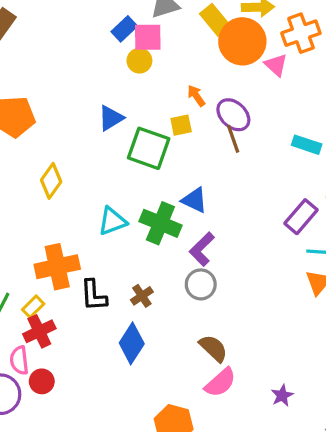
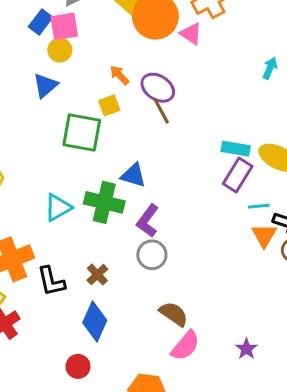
blue triangle: (111, 118) -> (45, 85), moved
cyan rectangle: (307, 145) -> (236, 149), moved
red circle: (42, 381) -> (78, 366), moved

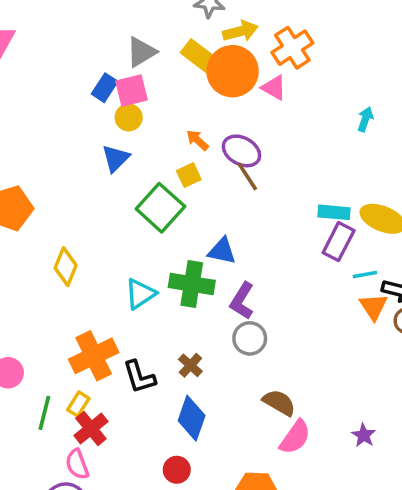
green square: (82, 132) -> (160, 208), turned 36

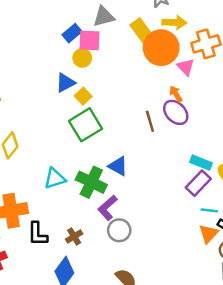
orange arrow: (197, 140) -> (176, 94), moved
purple ellipse: (242, 151) -> (176, 112), moved
yellow square: (189, 175) -> (83, 96), moved, turned -35
purple L-shape: (242, 301) -> (107, 208), moved

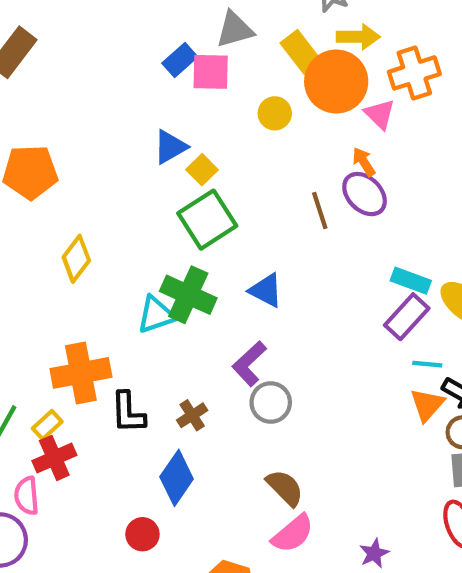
yellow circle: (82, 58) -> (275, 113), moved
green cross: (91, 182) -> (188, 295), moved

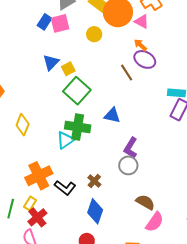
yellow square: (202, 170) -> (68, 69), turned 32
purple L-shape: (249, 364) -> (131, 148), moved
black L-shape: (128, 412) -> (65, 188), turned -35

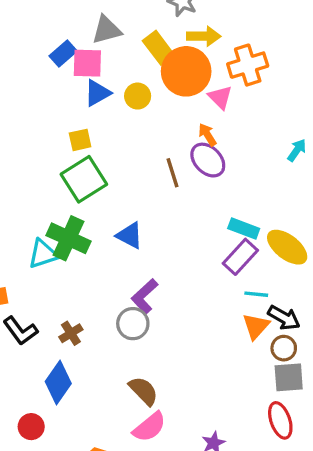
blue triangle: (51, 62) -> (97, 93), moved

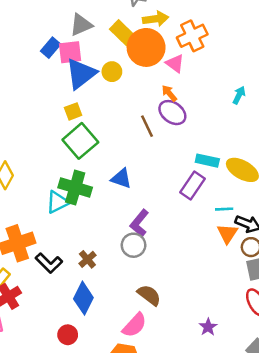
blue triangle: (97, 93) -> (81, 74), size x1.5
purple rectangle: (240, 257) -> (193, 185), moved
pink semicircle: (149, 427) -> (134, 325), moved

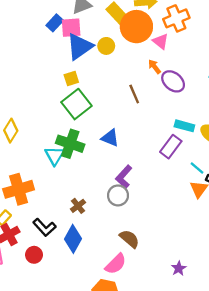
purple ellipse: (172, 113) -> (173, 81), moved
cyan triangle: (58, 202) -> (55, 156), turned -35
cyan line: (224, 209) -> (197, 168), turned 40
black L-shape: (49, 263) -> (44, 227), moved
red circle: (68, 335) -> (34, 255), moved

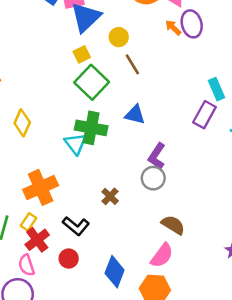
yellow circle: (106, 46) -> (119, 37), moved
purple ellipse: (173, 81) -> (192, 24), moved, turned 45
brown line: (134, 94) -> (132, 64), moved
cyan rectangle: (184, 126) -> (216, 89), turned 60
blue diamond: (73, 239) -> (115, 272), moved

